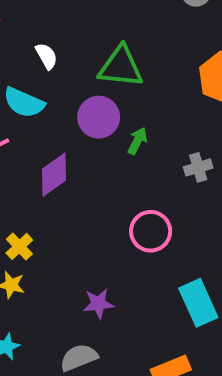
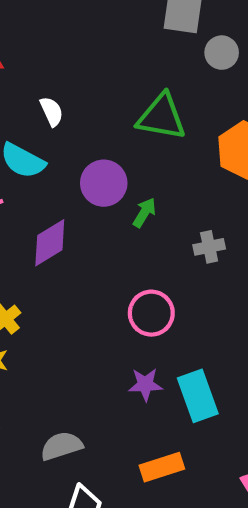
green triangle: (121, 67) -> (162, 117), moved
purple star: (98, 304) -> (145, 384), moved

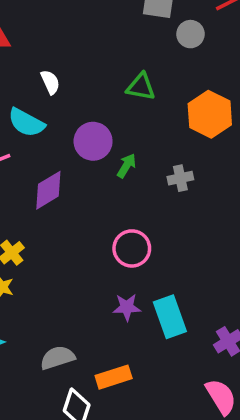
green triangle: (162, 117) -> (141, 87), size x0.7
gray cross: (209, 247) -> (180, 178), moved
orange rectangle: (162, 467) -> (114, 377), moved

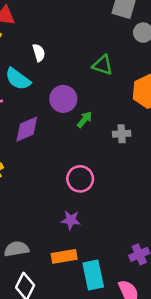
cyan rectangle: (170, 317) -> (93, 275), moved
orange rectangle: (114, 377) -> (64, 256), moved

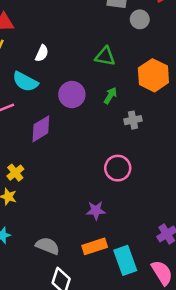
white semicircle: (39, 53) -> (42, 53), turned 49
green arrow: (85, 120) -> (110, 96), moved
pink circle: (80, 179) -> (118, 168), moved
gray semicircle: (16, 249) -> (48, 246), turned 40

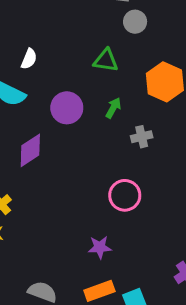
gray circle: (140, 19) -> (135, 22), moved

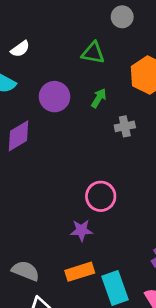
white semicircle: (29, 59) -> (20, 49), turned 30
pink circle: (125, 195) -> (101, 196), moved

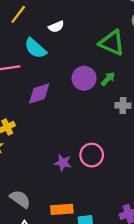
green triangle: (93, 53) -> (112, 43), size x1.4
purple circle: (55, 97) -> (84, 78), moved
purple star: (81, 230) -> (63, 163), moved

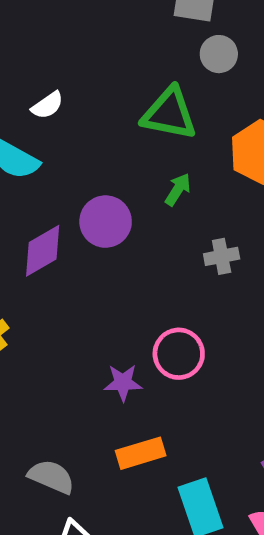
purple circle: (84, 78) -> (106, 222), moved
gray cross: (123, 105) -> (222, 256), moved
orange rectangle: (62, 209) -> (141, 453), moved

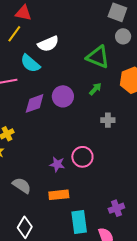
white semicircle: (47, 105) -> (48, 44), size x1.5
gray semicircle: (51, 477) -> (22, 185), moved

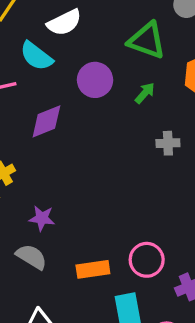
purple circle: (63, 96) -> (95, 80), moved
pink circle: (82, 157) -> (147, 260), moved
purple star: (57, 164) -> (42, 218), moved

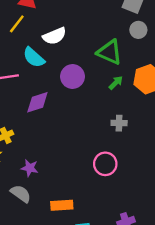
green arrow: (145, 93) -> (116, 83), moved
pink circle: (147, 260) -> (105, 164), moved

